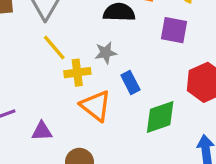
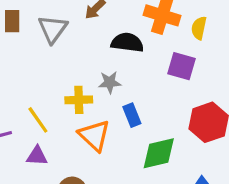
yellow line: (54, 48) -> (38, 120), moved

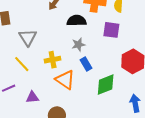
gray triangle: (53, 29) -> (28, 38), moved
gray star: (110, 82) -> (78, 45), moved
yellow line: (38, 120) -> (22, 64), moved

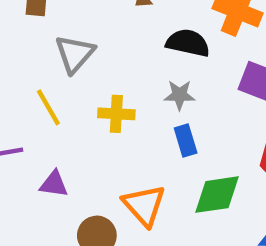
orange triangle: (65, 80) -> (144, 205), moved

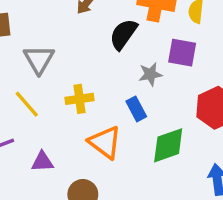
black semicircle: (188, 43) -> (123, 34), turned -56
gray star: (180, 95) -> (150, 74), moved
orange triangle: (144, 205) -> (105, 142), moved

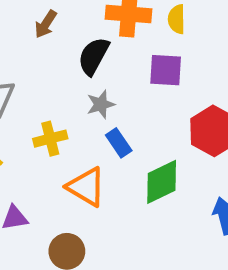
gray star: (150, 74) -> (101, 104), moved

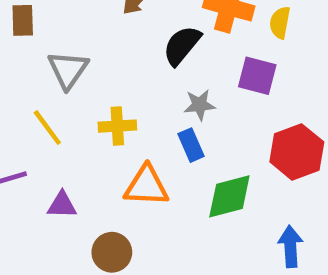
gray star: (101, 104) -> (200, 105), moved
orange triangle: (86, 187) -> (146, 186), turned -39

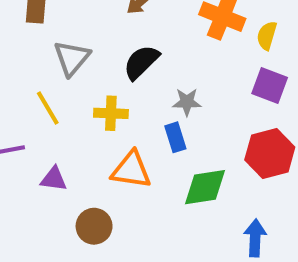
black semicircle: (182, 45) -> (141, 62), moved
purple square: (257, 76) -> (270, 85), moved

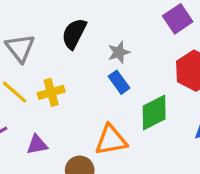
purple square: (270, 85) -> (178, 19), turned -36
yellow cross: (111, 113) -> (51, 92), moved
orange triangle: (131, 170) -> (111, 140), moved

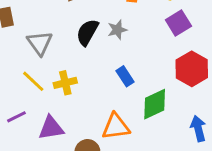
gray star: (119, 52) -> (117, 30), moved
purple triangle: (37, 145) -> (51, 128), size x1.4

